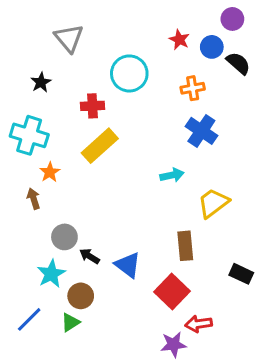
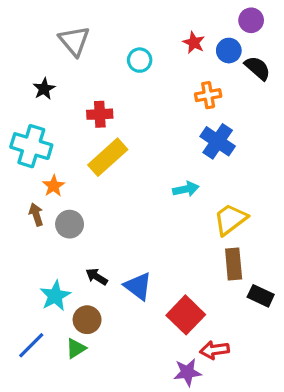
cyan circle: (129, 73) -> (140, 60), moved, size x0.6
gray circle: (64, 237) -> (70, 224), moved
brown rectangle: (185, 246) -> (234, 264), moved

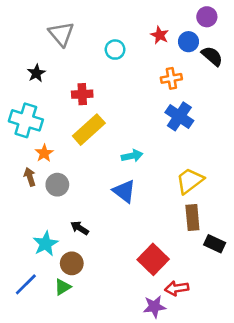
cyan arrow: (186, 189) -> (132, 156), moved
blue triangle: (138, 286) -> (124, 191), moved

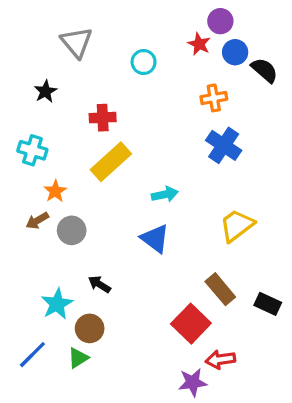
purple circle: (207, 17) -> (220, 21), moved
cyan cross: (26, 120) -> (32, 150), size x0.7
brown arrow: (30, 177) -> (37, 221), turned -102
brown rectangle: (192, 217) -> (220, 289), moved, turned -35

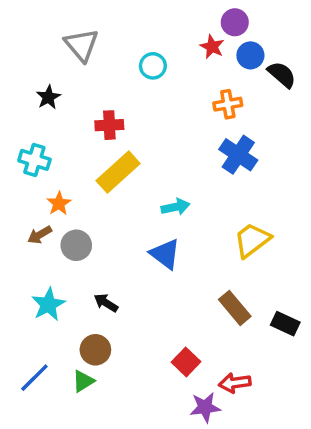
cyan star: (57, 304) -> (48, 304), moved
red square: (191, 324) -> (186, 362), moved, size x0.7

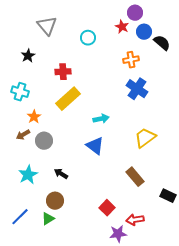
black rectangle: (285, 324) -> (168, 196), moved

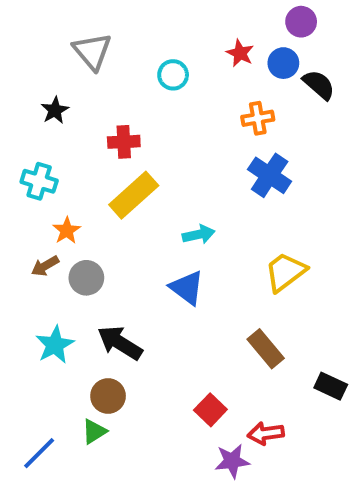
purple circle: (135, 13) -> (301, 22), moved
black arrow: (61, 174) -> (120, 343), size x1.6
blue line: (20, 217) -> (39, 453), moved

